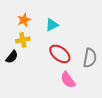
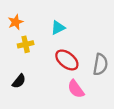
orange star: (24, 20) -> (16, 22), moved
black semicircle: (12, 57) -> (19, 81), moved

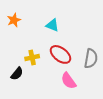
cyan triangle: (58, 28) -> (52, 25), turned 48
yellow cross: (26, 44) -> (32, 58), moved

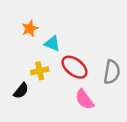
orange star: (14, 20) -> (30, 29), moved
cyan triangle: (52, 25) -> (52, 43), moved

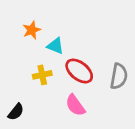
black semicircle: (21, 91) -> (16, 112), moved
pink semicircle: (84, 99) -> (75, 105), moved

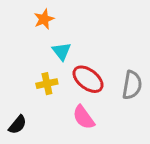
orange star: (32, 30) -> (44, 19), moved
cyan triangle: (55, 46) -> (62, 51), turned 30

